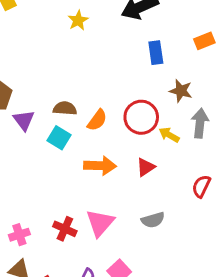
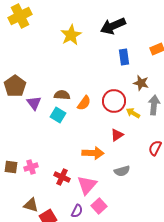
yellow star: (78, 20) -> (71, 35), size x1.5
orange arrow: (100, 166) -> (93, 153), moved
pink triangle: (100, 223) -> (87, 185), moved
pink cross: (19, 235) -> (31, 167), moved

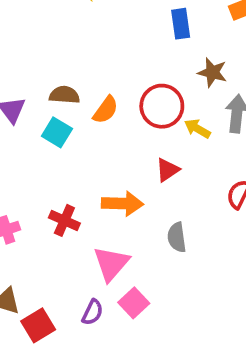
gray semicircle: (122, 171) -> (177, 237), turned 98
red cross: (62, 177) -> (64, 220), moved

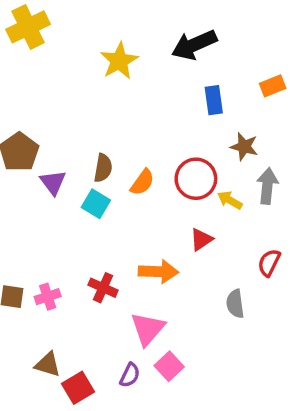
brown semicircle: (64, 95) -> (103, 168), turned 96
gray semicircle: (177, 237) -> (235, 304), moved

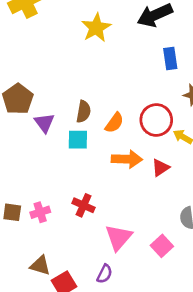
cyan square: (96, 204) -> (78, 140), turned -30
orange arrow: (158, 272) -> (127, 159), moved
pink square: (169, 366) -> (162, 246), moved

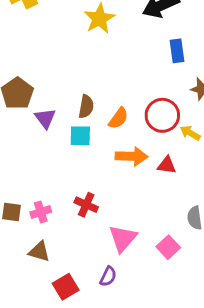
red triangle: (160, 168) -> (167, 165), turned 42
brown triangle: (40, 265) -> (39, 252), moved

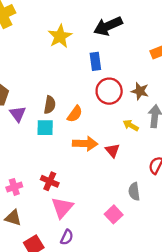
blue rectangle: (177, 51) -> (95, 61), moved
red circle: (162, 115) -> (109, 91), moved
red triangle: (167, 165) -> (112, 150), turned 42
pink triangle: (123, 238) -> (62, 208), moved

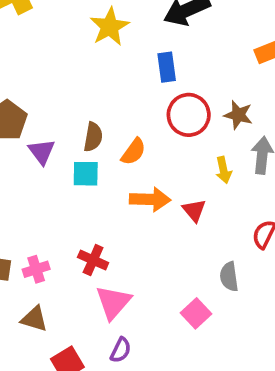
yellow arrow: (131, 125) -> (224, 170), turned -133

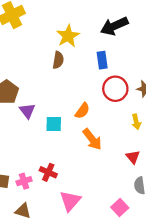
brown semicircle: (93, 137) -> (58, 60), moved
orange arrow: (150, 199) -> (92, 139), turned 50
red triangle: (194, 210) -> (133, 157), moved
red cross: (93, 260) -> (48, 172), moved

